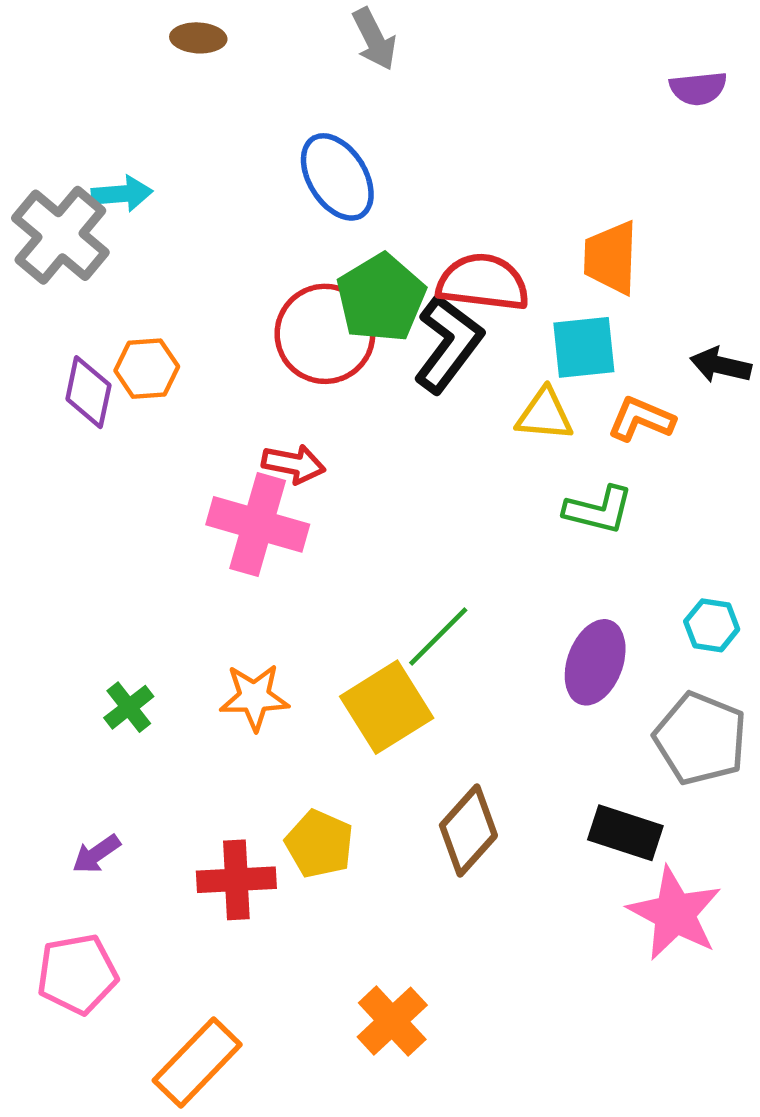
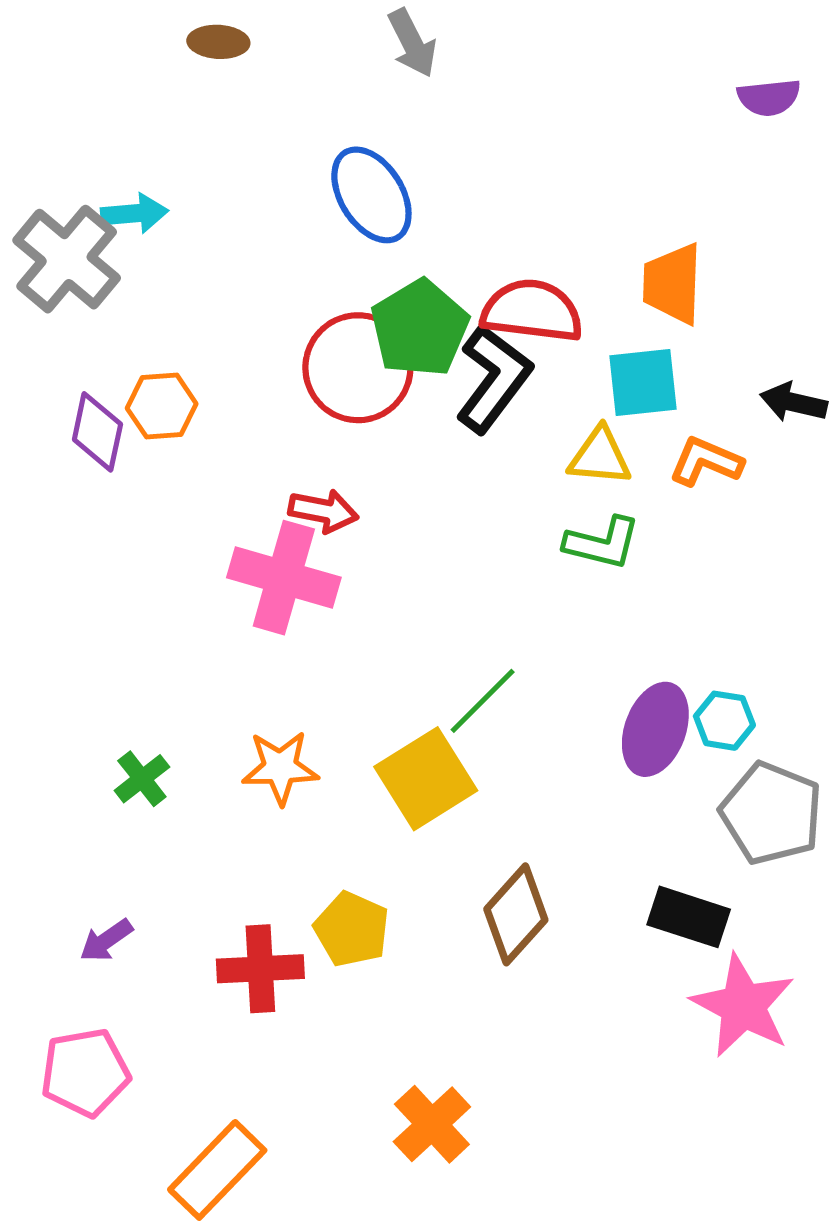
green L-shape: (598, 510) -> (602, 543), moved
cyan hexagon: (712, 625) -> (724, 721), moved

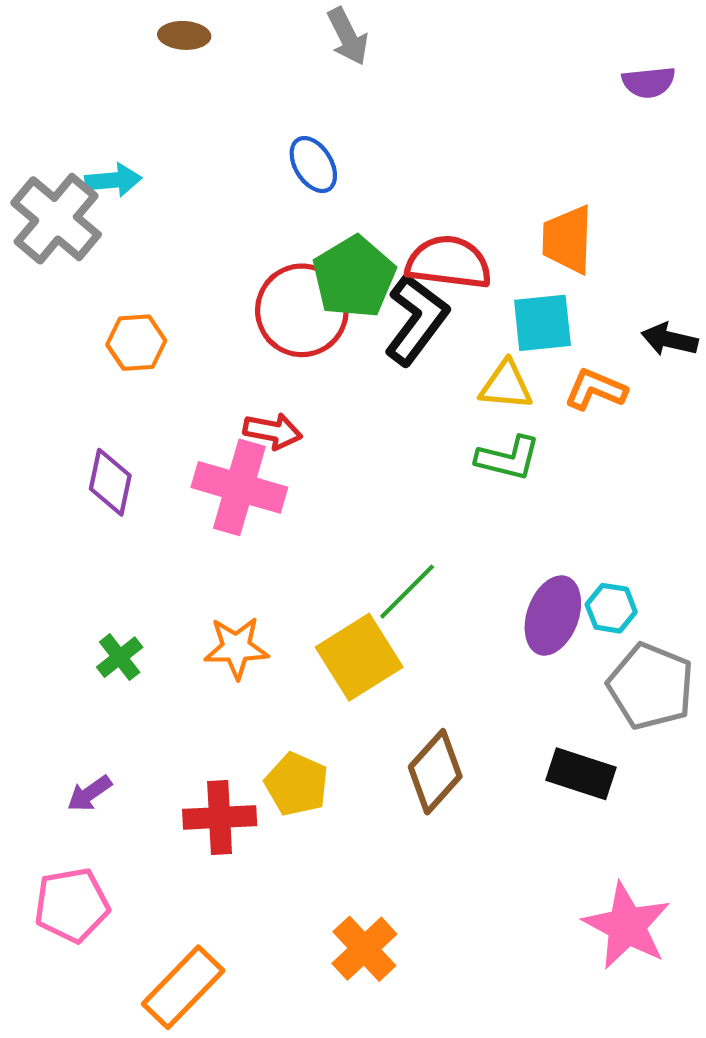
blue ellipse: (371, 195) -> (313, 165), size x0.7
purple diamond: (97, 432) -> (110, 482), moved
pink star: (743, 1006) -> (627, 926), moved

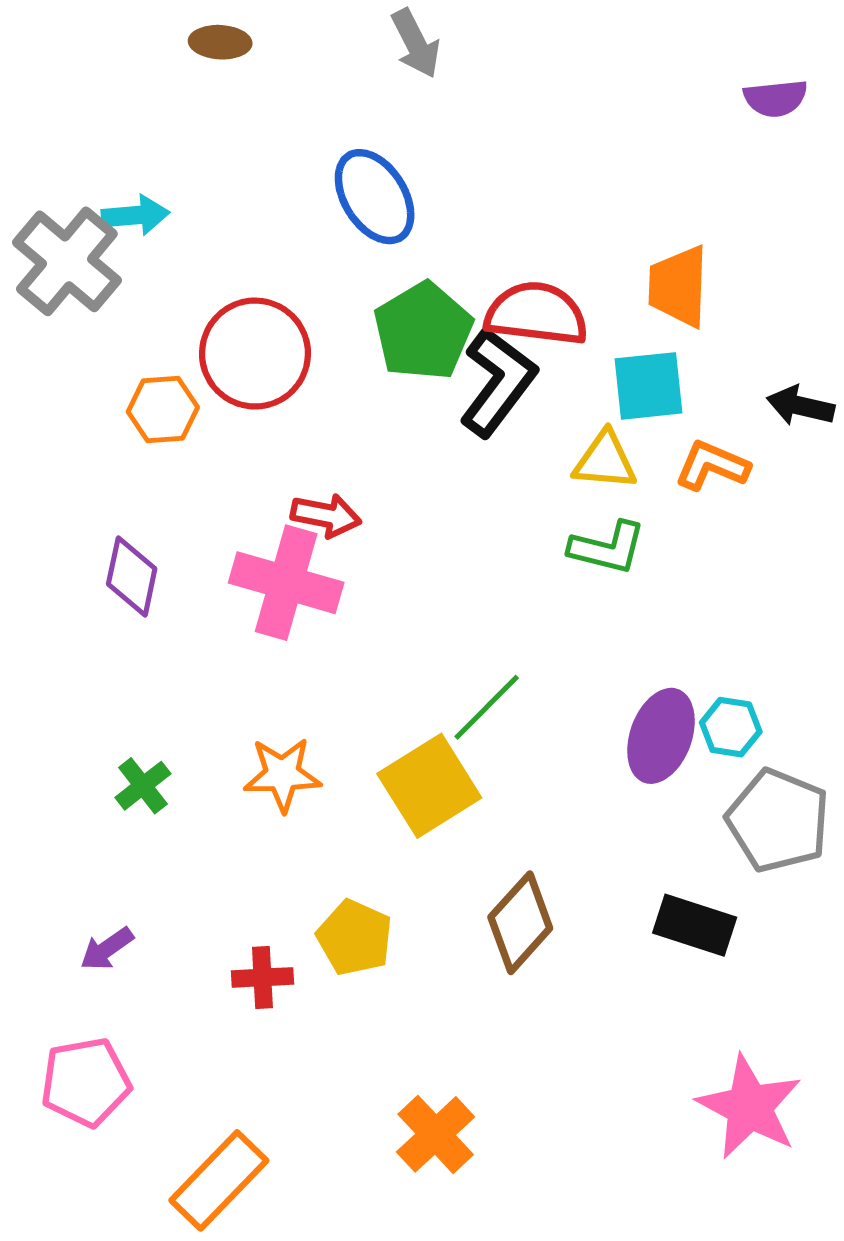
blue ellipse: (313, 165) -> (375, 197), size x1.4
red circle: (302, 310) -> (255, 354), moved
red cross: (220, 817) -> (262, 977), size x0.7

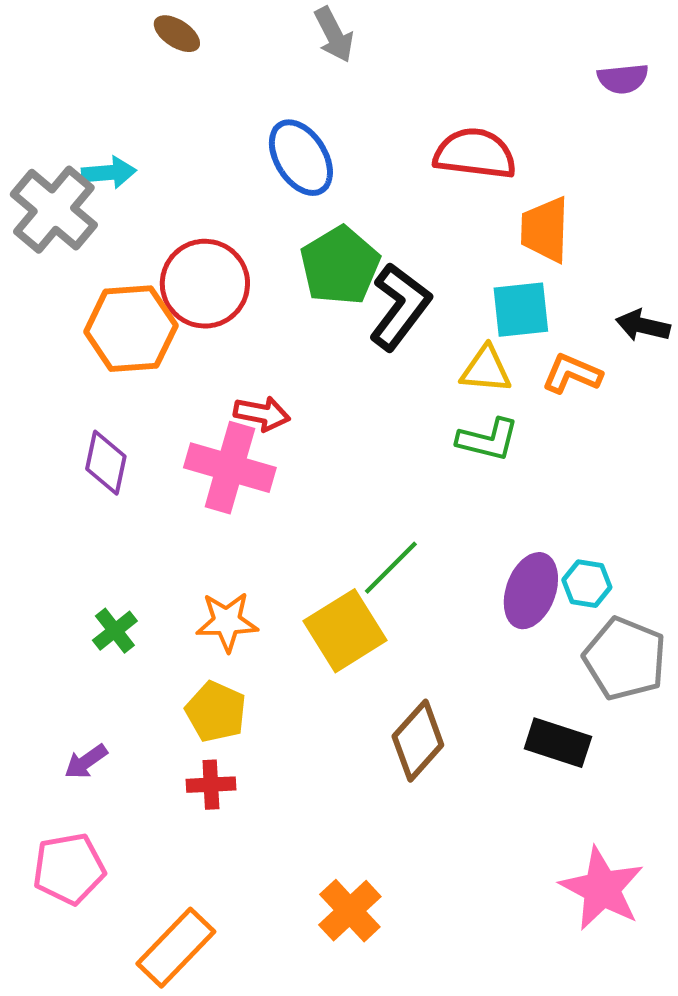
brown ellipse: (220, 42) -> (177, 34), turned 30
red semicircle: (536, 314) -> (475, 154), moved
orange hexagon: (163, 410) -> (131, 329), size x1.6
yellow pentagon: (355, 938) -> (216, 712), moved

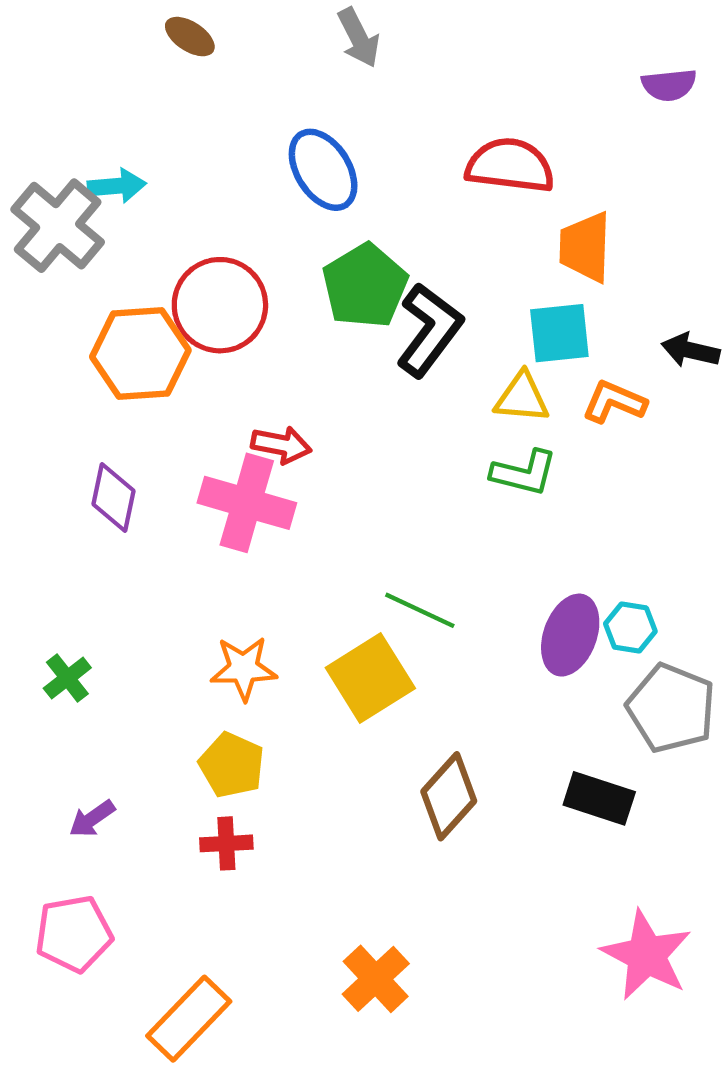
green line: (391, 568) -> (420, 610), turned 70
green cross: (115, 631) -> (67, 678), moved

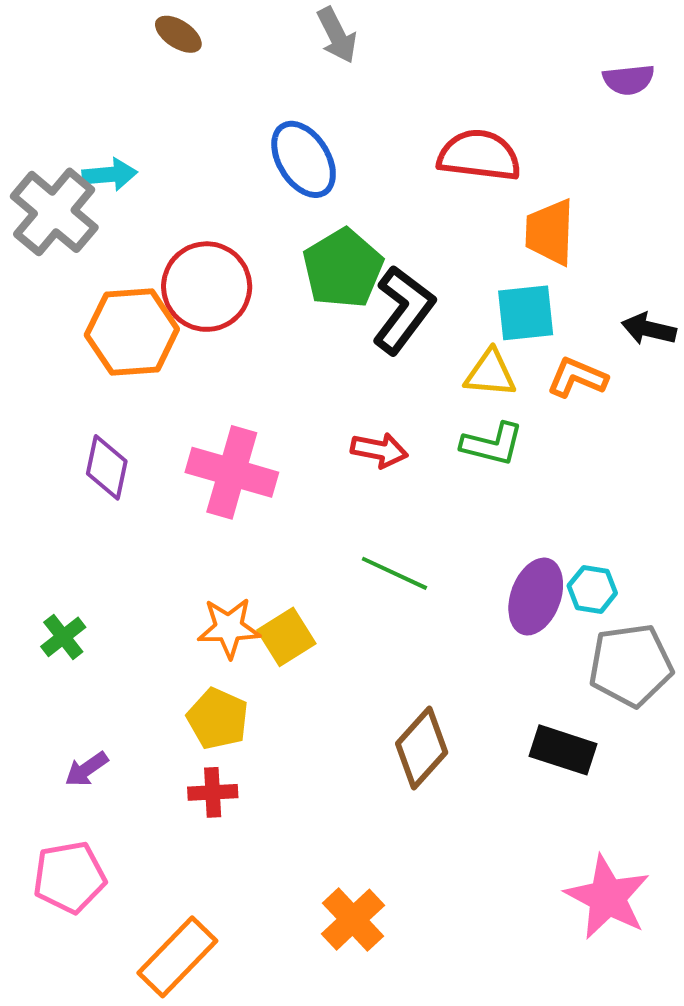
red arrow: (281, 445) -> (379, 450), moved
yellow square: (370, 678) -> (286, 637), moved, size x0.7
gray pentagon: (671, 708) -> (631, 665), turned -30

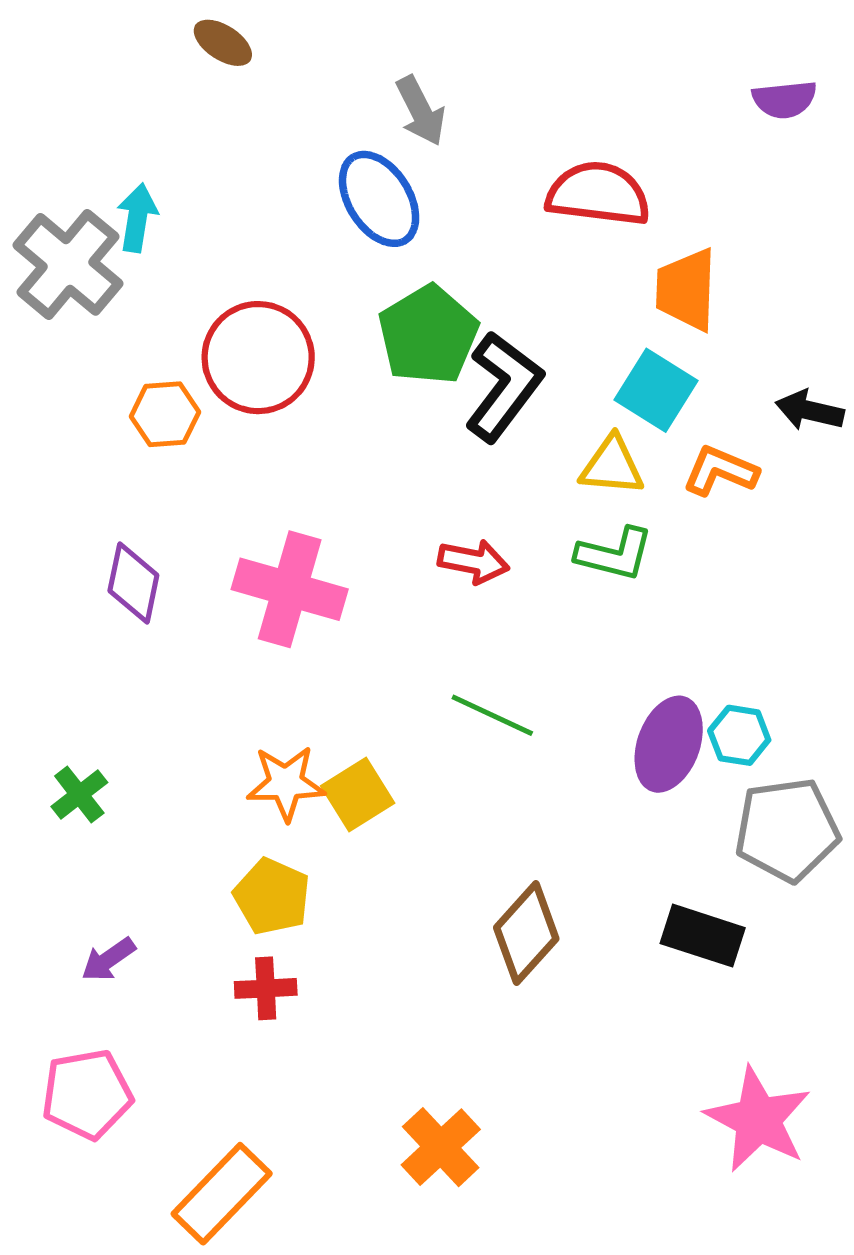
gray arrow: (337, 35) -> (421, 111), moved
cyan arrow: (110, 175) -> (137, 218), turned -76
cyan square: (526, 313) -> (656, 390), turned 38
orange hexagon: (132, 332) -> (165, 414), size x0.6

